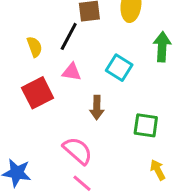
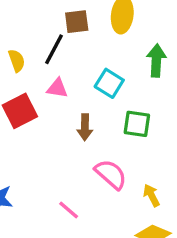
green square: (146, 125) -> (137, 124), moved
pink semicircle: (78, 151) -> (111, 174), moved

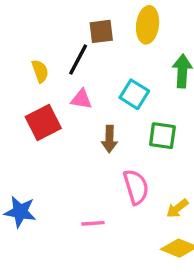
pink semicircle: (111, 174) -> (136, 187), turned 32
yellow arrow: (151, 195) -> (177, 208), turned -100
pink line: (69, 210) -> (93, 223), turned -45

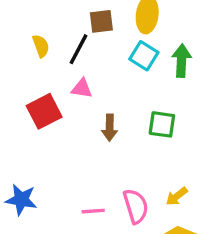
yellow semicircle: (40, 71) -> (41, 46), moved
cyan square: (134, 94) -> (144, 56), moved
pink semicircle: (136, 187) -> (136, 206), moved

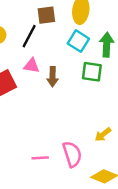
green square: (162, 124) -> (92, 72), moved
brown arrow: (110, 128) -> (53, 77), moved
yellow arrow: (177, 196) -> (103, 135), moved

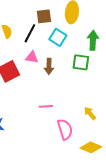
cyan square: (78, 41) -> (58, 37), moved
yellow arrow: (103, 135) -> (90, 113), turned 88
pink line: (40, 158) -> (46, 106), moved

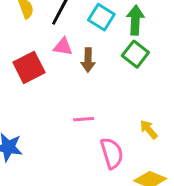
green arrow: (93, 40) -> (135, 20), moved
green square: (81, 62) -> (135, 54), turned 30

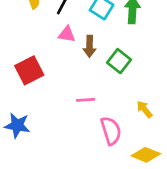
green square: (135, 54) -> (119, 61), moved
red square: (29, 67) -> (29, 70), moved

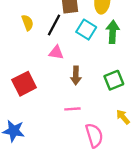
brown arrow: (90, 46) -> (76, 76), moved
green square: (119, 61) -> (114, 80), moved, turned 30

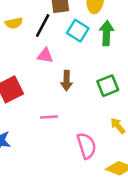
yellow semicircle: (28, 23) -> (14, 23), turned 98
pink line: (72, 109) -> (49, 117), moved

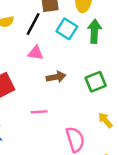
brown arrow: (66, 81) -> (56, 77), turned -102

